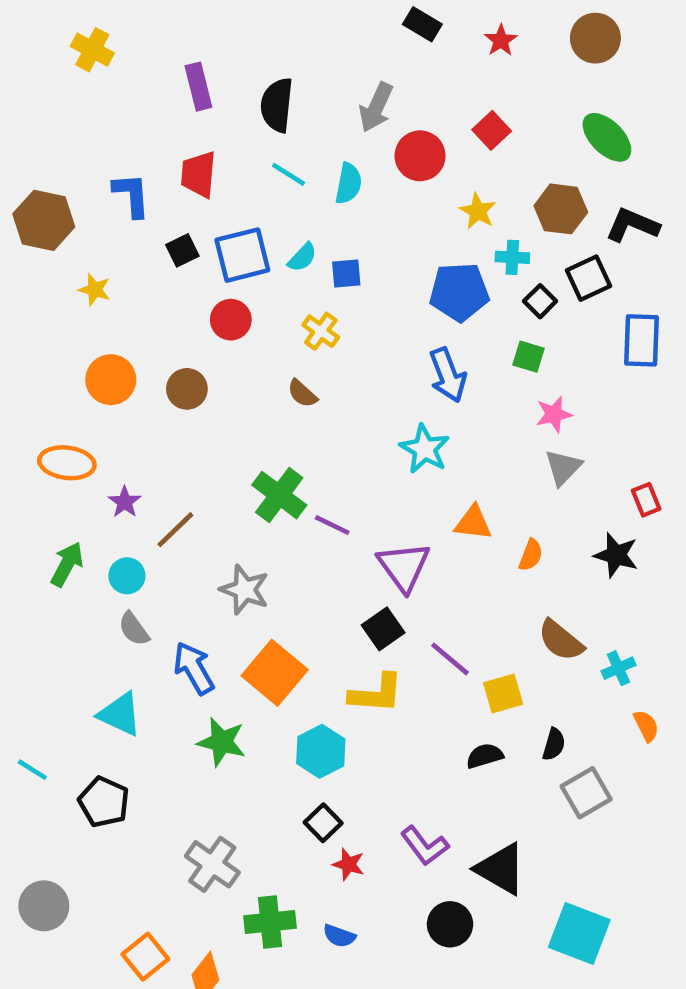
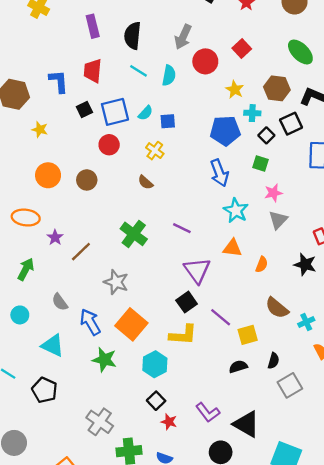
cyan star: (425, 449) -> (236, 210), moved
purple line: (332, 525) -> (182, 228), moved
cyan circle: (127, 576) -> (20, 315), moved

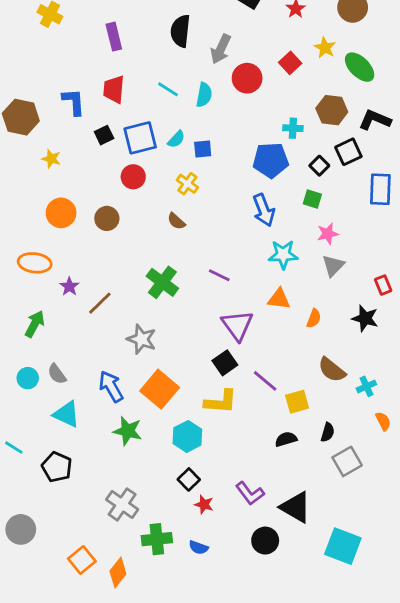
black semicircle: (133, 36) -> (180, 31), moved
yellow star: (235, 90) -> (325, 48), moved
cyan cross: (252, 113) -> (293, 128), moved
cyan star: (236, 210) -> (283, 255), turned -30
gray semicircle: (60, 302) -> (57, 374), moved

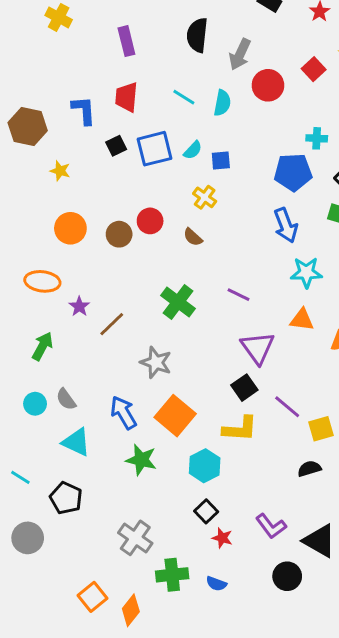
red circle: (133, 177) -> (150, 221), moved
gray circle: (21, 529) -> (28, 538), moved

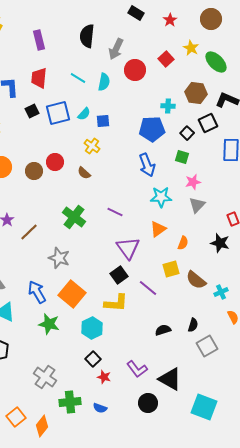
orange triangle: (302, 320) -> (158, 229), turned -42
yellow square: (321, 429) -> (171, 269), moved

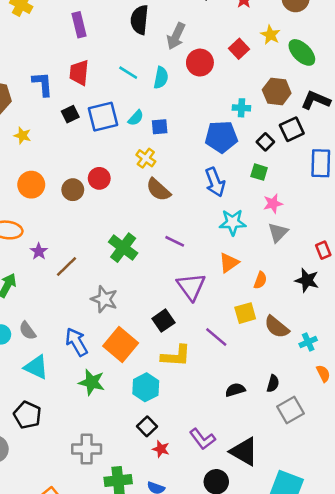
brown semicircle: (84, 173) -> (158, 190), moved, size x1.5
black square: (119, 275) -> (163, 321), moved
gray cross: (45, 377) -> (87, 449), turned -35

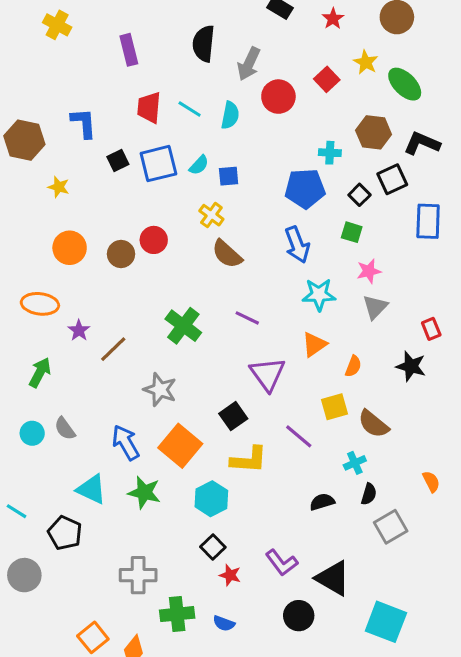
red trapezoid: (79, 73) -> (149, 107), moved
cyan cross: (308, 342) -> (355, 463), moved
cyan triangle: (36, 367) -> (91, 489), moved

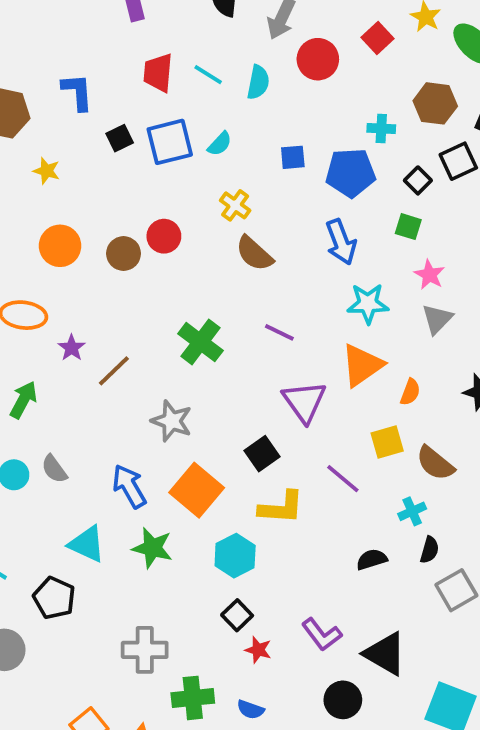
blue square: (229, 176) -> (293, 157), moved
pink star: (369, 271) -> (429, 275), turned -30
orange triangle: (314, 344) -> (362, 365), size x1.4

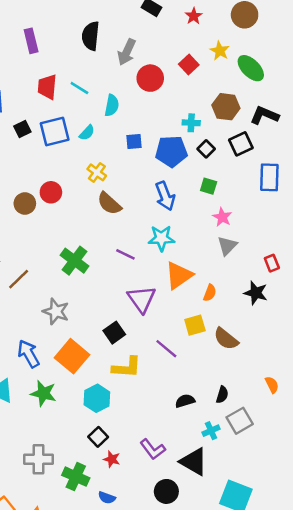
cyan semicircle: (258, 82) -> (112, 105), moved
black square: (418, 180) -> (206, 149), moved
cyan star: (368, 304) -> (161, 238), moved
cyan cross: (412, 511) -> (211, 431), moved
green cross: (193, 698) -> (76, 477), moved, turned 30

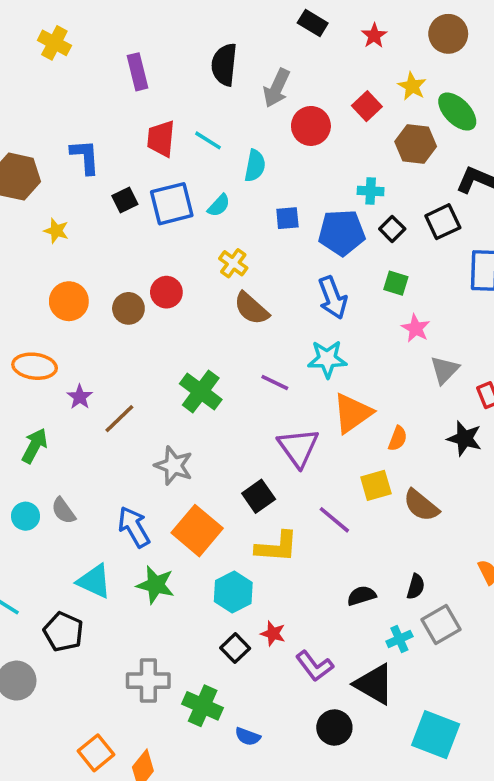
brown hexagon: (226, 107) -> (416, 144), moved
gray triangle: (227, 246) -> (445, 370), moved
red star: (112, 459) -> (273, 634), moved

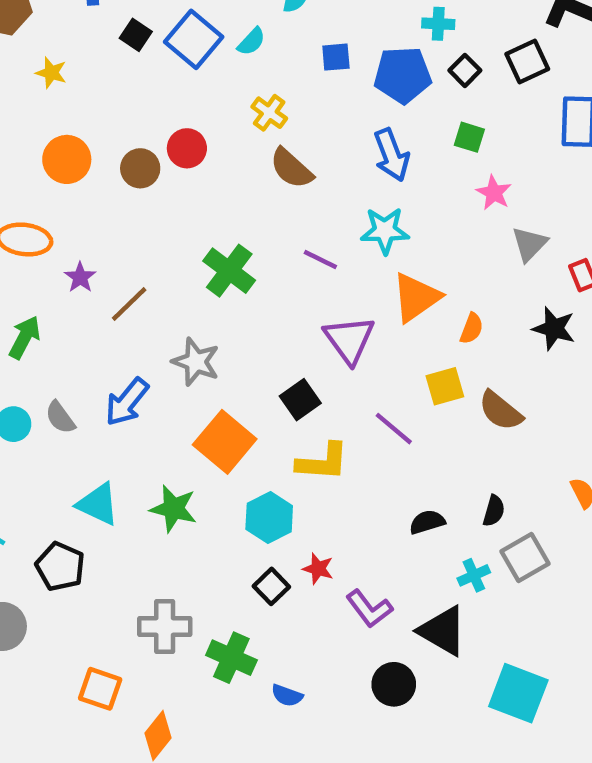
black square: (125, 200) -> (136, 35), turned -30
blue square: (172, 204) -> (194, 39), turned -36
blue arrow: (134, 527) -> (127, 402), moved, turned -111
orange square: (96, 753) -> (100, 689), moved, turned -32

